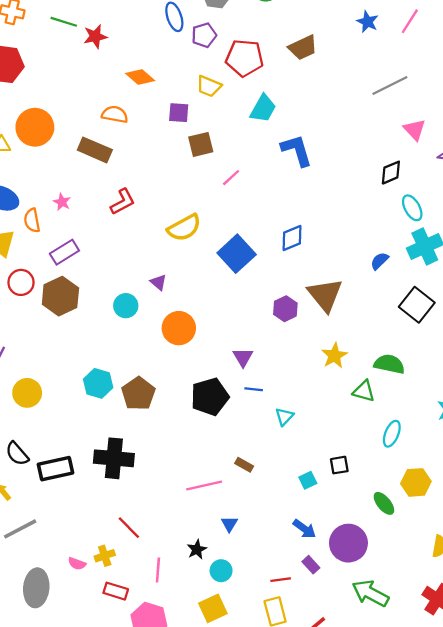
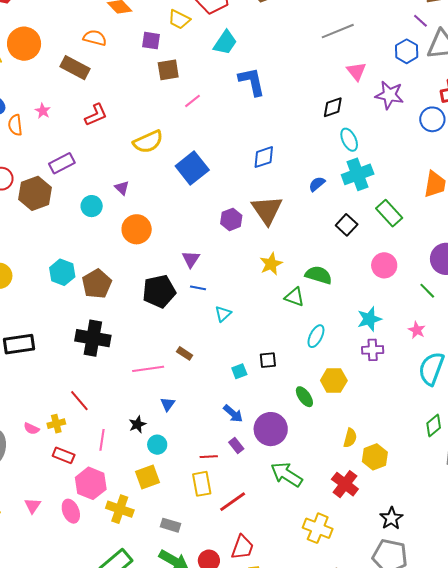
blue diamond: (292, 238) -> (264, 157), moved
purple rectangle: (64, 252) -> (62, 163), moved
black square: (417, 305) -> (347, 225), size x0.7
black cross: (114, 458) -> (93, 338), moved

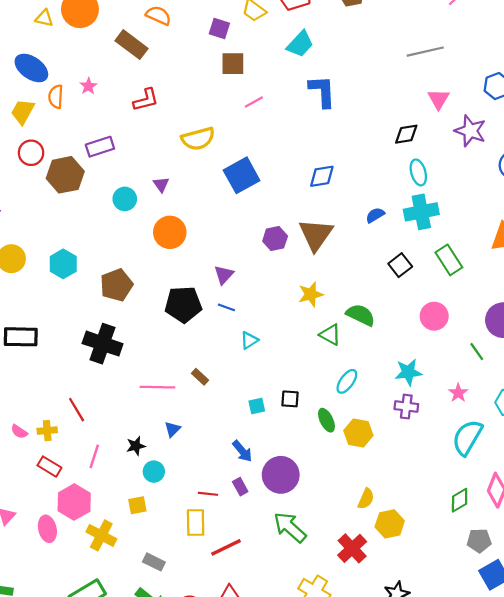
cyan hexagon: (62, 272) -> (63, 264), moved
green ellipse: (304, 397) -> (326, 420), moved
yellow square: (148, 477) -> (137, 505), size x0.7

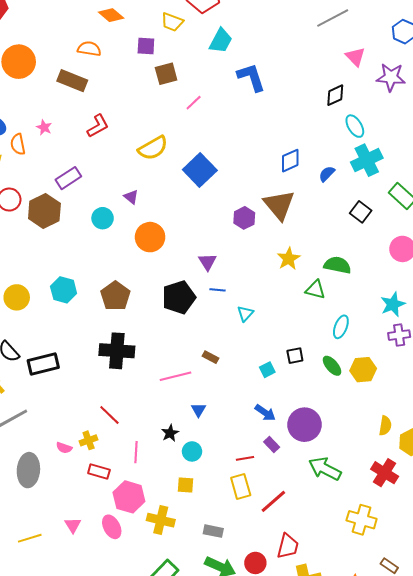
blue diamond: (322, 176) -> (290, 161), moved
yellow square: (137, 505) -> (185, 485), turned 30

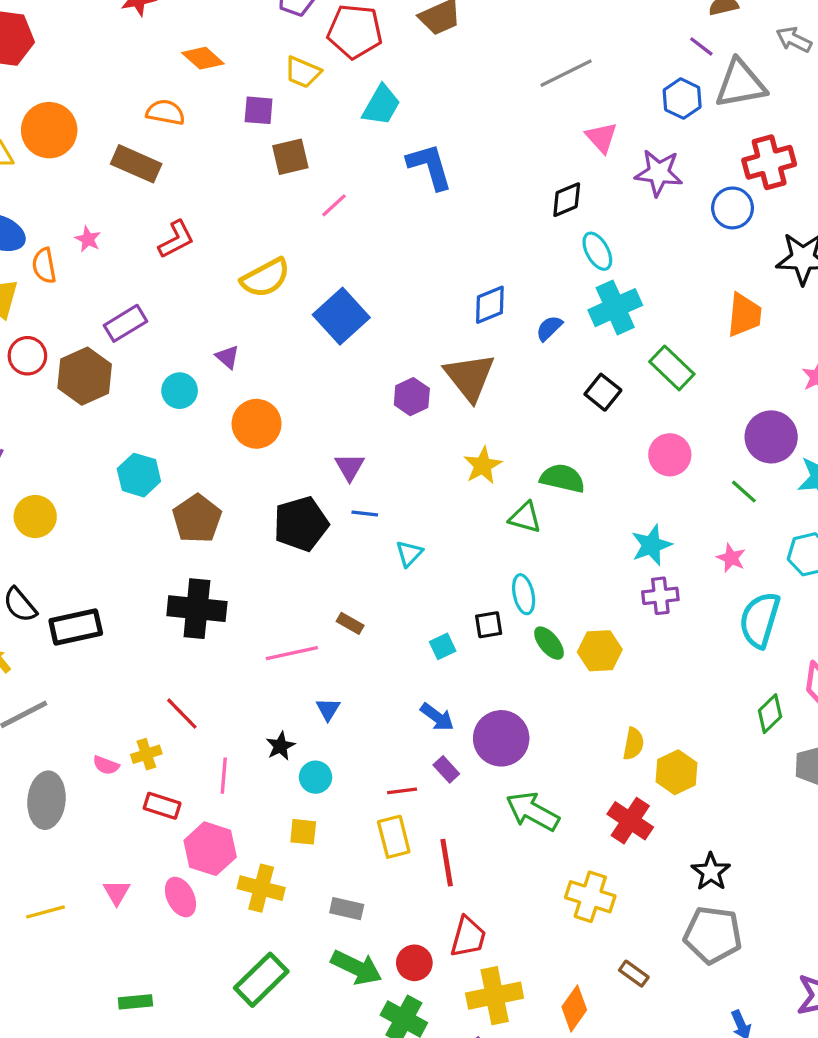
cyan hexagon: (64, 290) -> (139, 475), moved
cyan ellipse: (341, 327) -> (524, 594), moved, turned -35
red line: (273, 501) -> (447, 863), turned -60

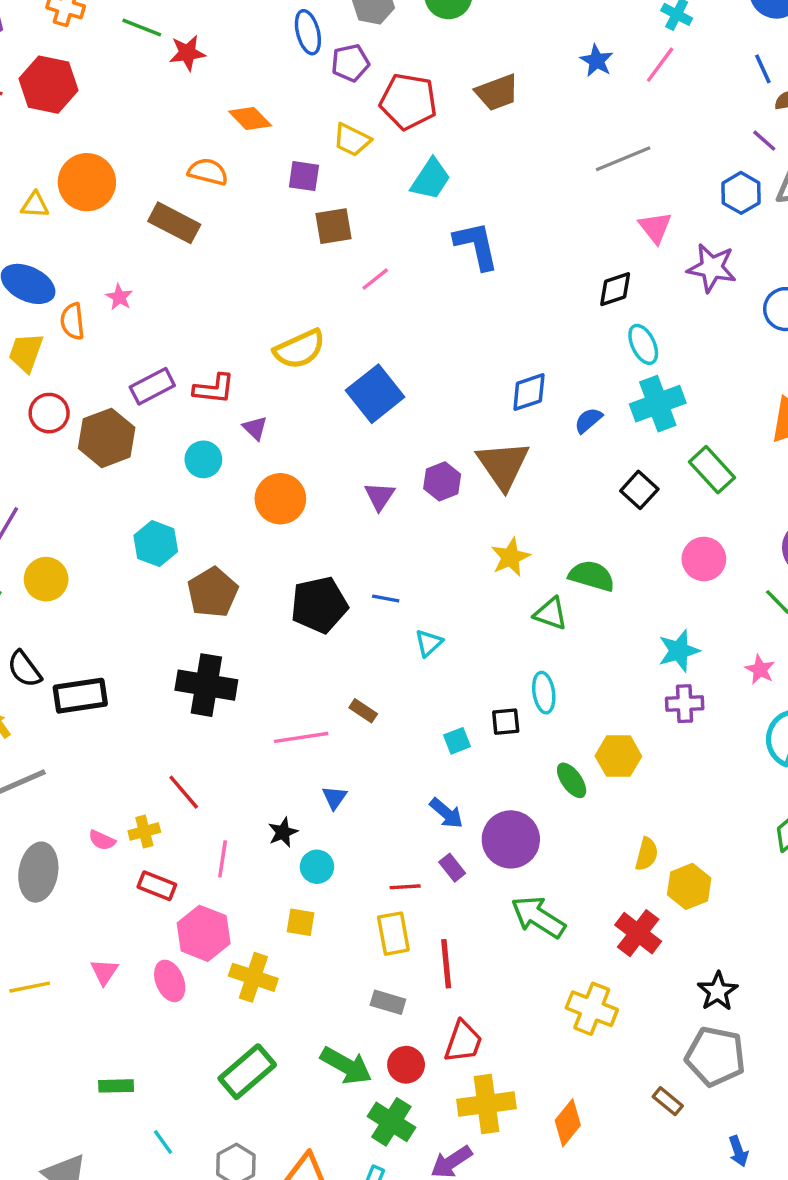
red L-shape: (176, 239) -> (214, 389), moved, turned 30
purple triangle: (350, 467) -> (380, 496), moved
green ellipse: (549, 643) -> (572, 780), moved
gray rectangle: (347, 909) -> (388, 1002), moved
brown rectangle: (634, 974) -> (668, 1101), moved

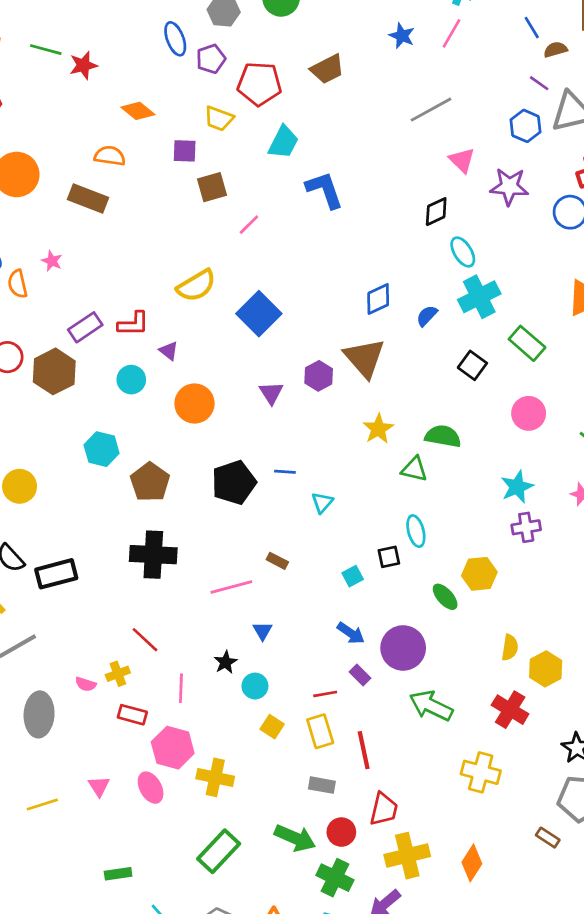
yellow square: (301, 922) -> (272, 727), moved, turned 30

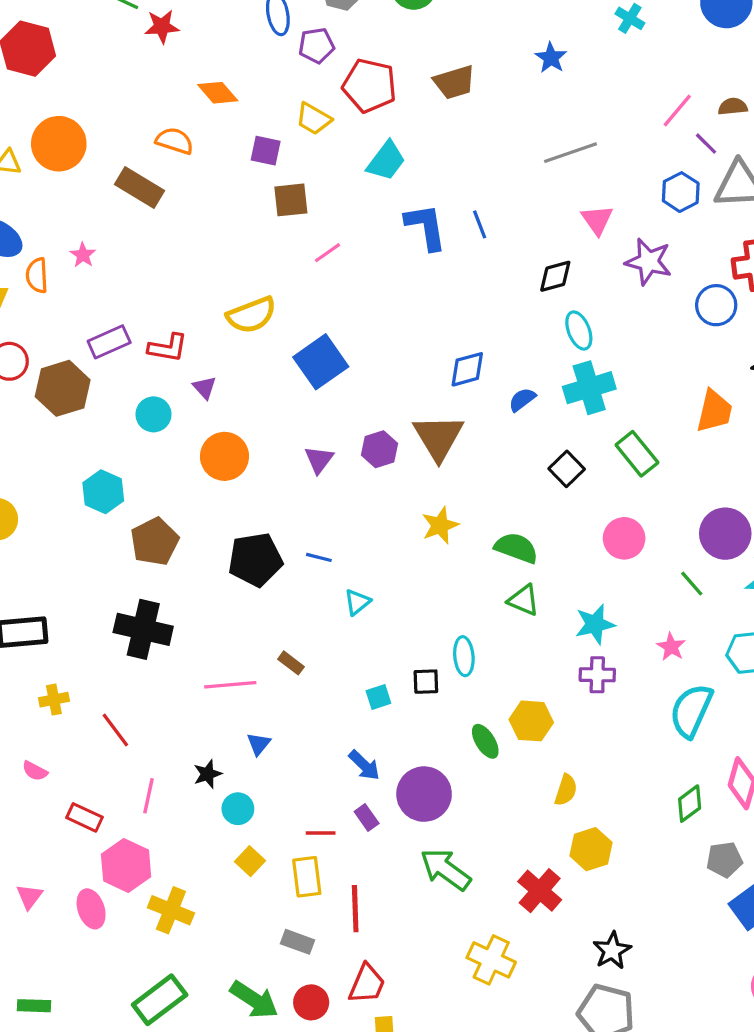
blue line: (532, 28) -> (480, 224), moved
pink line: (452, 33) -> (677, 110), moved
green triangle: (414, 469) -> (524, 600), moved
yellow semicircle: (510, 647) -> (566, 790), moved
yellow cross: (118, 674) -> (54, 700), moved

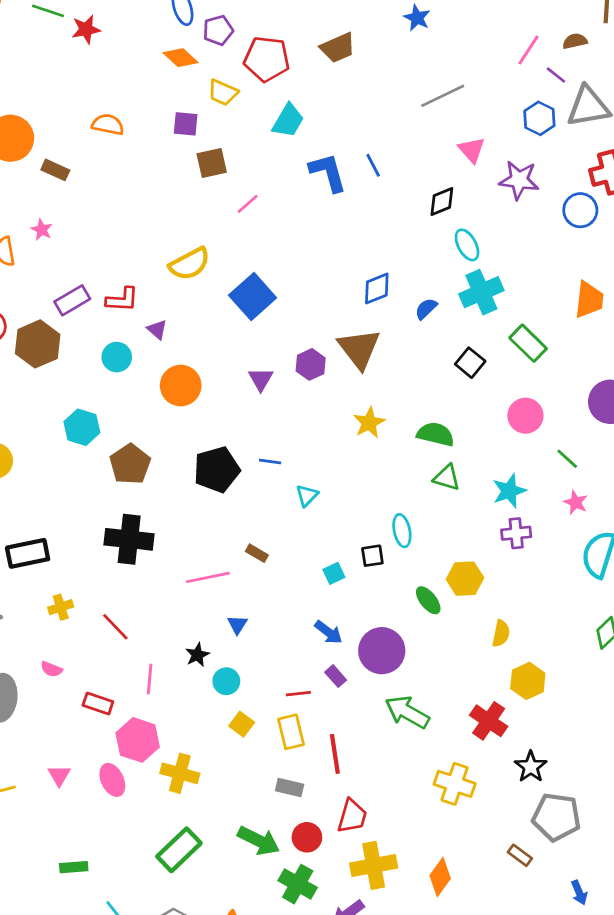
orange diamond: (218, 93) -> (180, 58), moved
brown rectangle: (140, 188) -> (55, 170), moved, size x0.7
green line: (692, 584) -> (567, 459), moved
black star: (612, 951) -> (531, 767), moved

